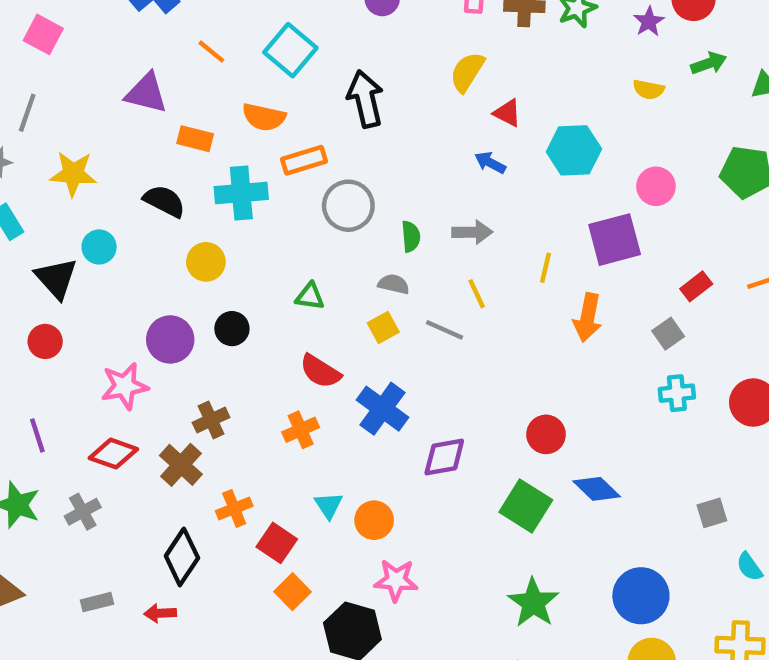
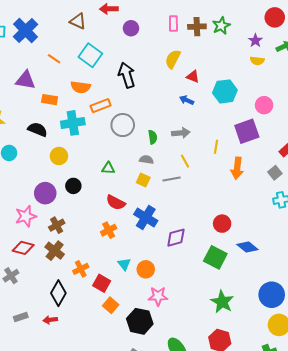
purple star: (649, 22) -> (255, 41), moved
yellow square: (383, 328) -> (143, 180), turned -32
gray line: (445, 330) -> (172, 179), turned -30
brown cross: (211, 420) -> (57, 225), moved

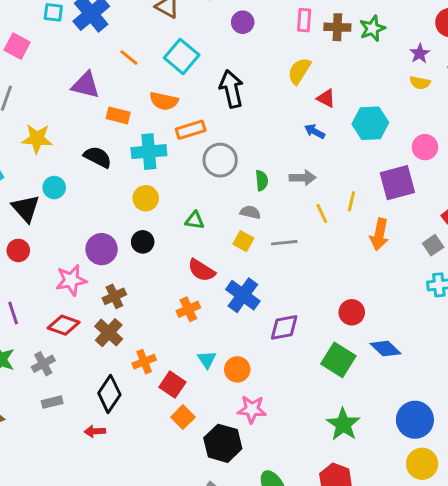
yellow circle: (59, 156) -> (146, 198), moved
yellow line: (185, 161) -> (322, 213), moved
gray rectangle: (21, 317) -> (52, 402), moved

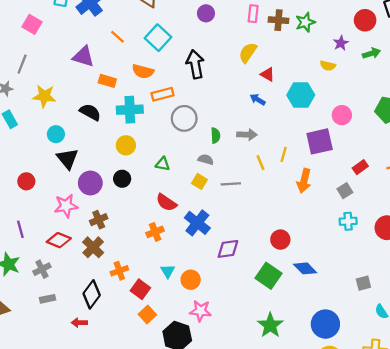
yellow semicircle: (420, 83) -> (328, 66), moved
black triangle: (26, 208) -> (67, 159), moved

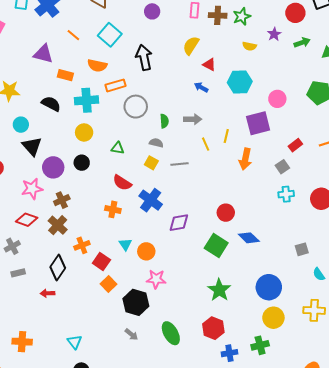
yellow semicircle: (328, 66) -> (249, 46), moved
orange cross: (155, 232) -> (113, 209), turned 35

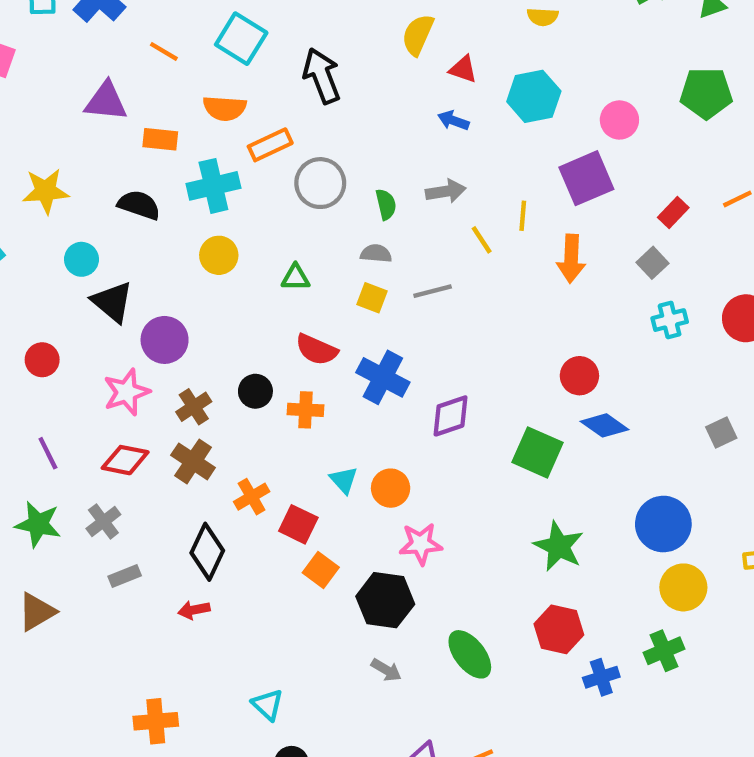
black circle: (82, 163) -> (255, 391), moved
red circle: (226, 213) -> (579, 376), moved

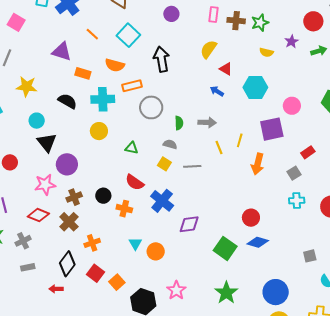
blue diamond: (605, 425) -> (258, 242), turned -30
red square: (298, 524) -> (96, 273), moved
pink star: (421, 544) -> (176, 290), moved, turned 30

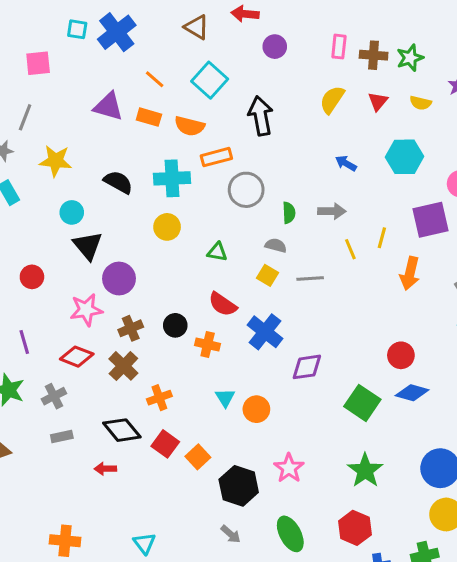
pink square: (16, 22) -> (38, 63), turned -36
red triangle: (226, 69) -> (378, 101), moved, turned 40
orange rectangle: (83, 73) -> (149, 117), moved
black diamond: (67, 264) -> (122, 430), turned -75

